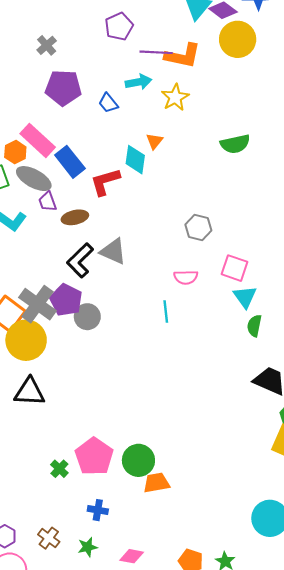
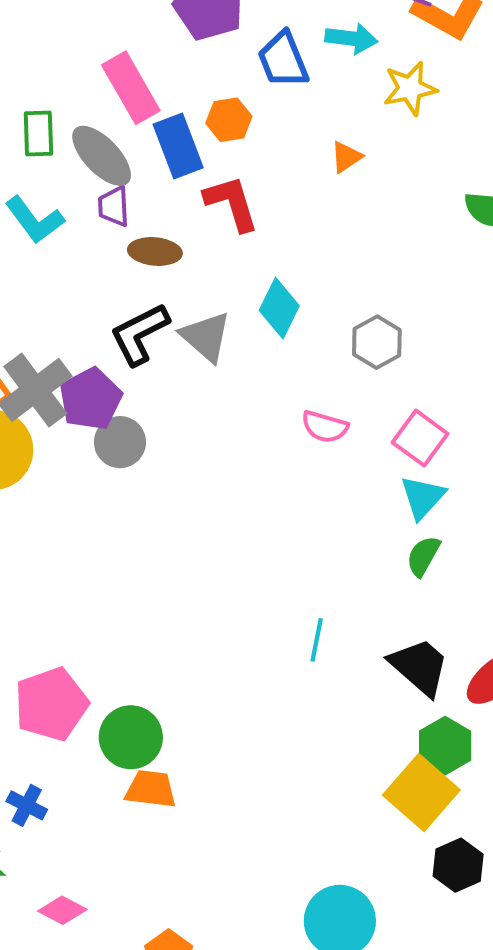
blue trapezoid: (108, 103) -> (283, 60), size x1.4
orange hexagon: (15, 152) -> (229, 120), moved
cyan diamond: (135, 160) -> (279, 308), moved
red L-shape: (105, 182) -> (231, 203), turned 72
cyan line: (166, 311) -> (317, 640), moved

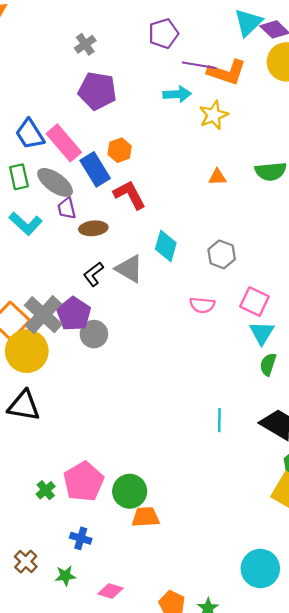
blue trapezoid: (283, 60) -> (30, 134), moved
orange triangle: (346, 157) -> (217, 177), moved, turned 42
black L-shape: (139, 334) -> (93, 274), size x0.7

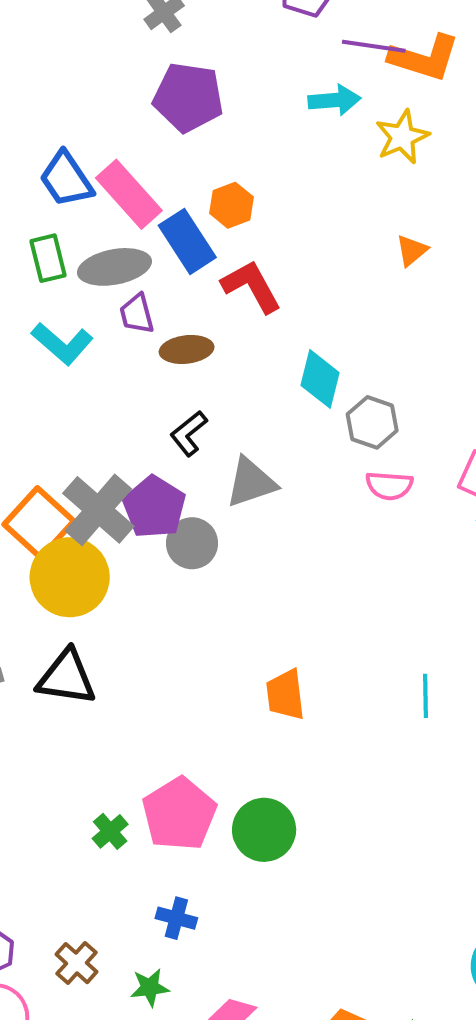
orange triangle: (217, 177) -> (412, 250), turned -36
gray ellipse: (55, 182) -> (114, 267), turned -45
gray hexagon: (222, 254) -> (372, 422), moved
gray triangle: (129, 269) -> (251, 482), moved, turned -48
orange trapezoid: (146, 517) -> (285, 695), moved, turned -92

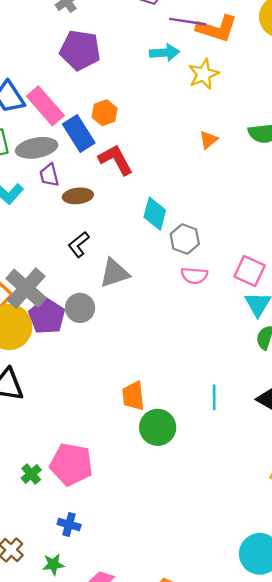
purple pentagon: (154, 507) -> (47, 316), moved
pink pentagon: (179, 814) -> (71, 464), turned -30
green circle: (264, 830) -> (158, 427), moved

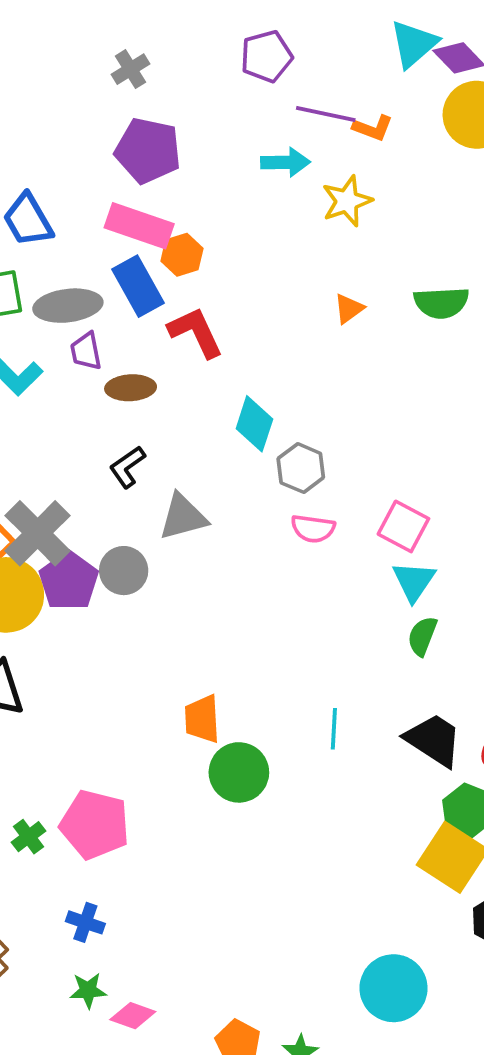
orange L-shape: (217, 29) -> (373, 128), size x0.6
pink rectangle: (45, 106) -> (139, 226), moved, turned -33
green star: (53, 564) -> (88, 990), moved

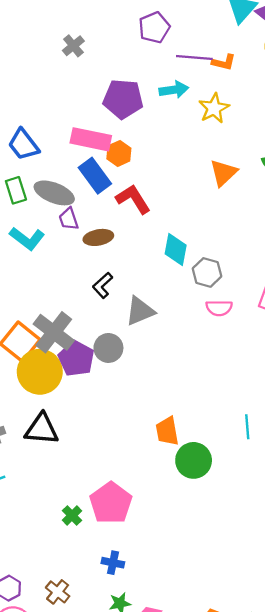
purple pentagon: (148, 150) -> (123, 99), moved
gray ellipse: (68, 306) -> (54, 193), turned 36
orange triangle: (349, 309) -> (223, 173), size x1.5
pink pentagon: (95, 825) -> (111, 503), turned 30

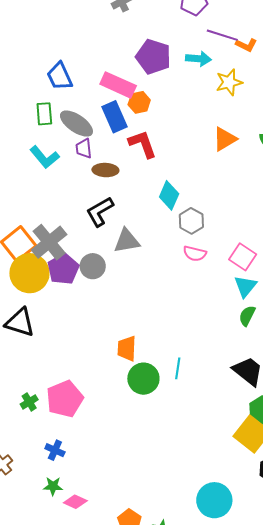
black L-shape: (103, 285) -> (100, 212), size x1.4
cyan line: (247, 427) -> (178, 368), moved

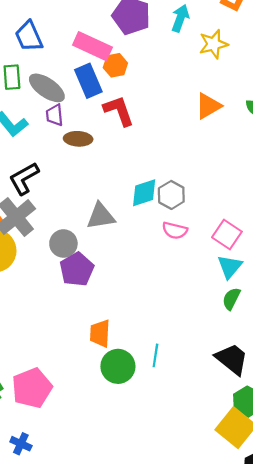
cyan arrow: (198, 59) -> (180, 18), turned -75
cyan diamond: (169, 195) -> (144, 193), moved, turned 48
black L-shape: (100, 212) -> (24, 178), moved
purple pentagon: (63, 269) -> (77, 269), moved

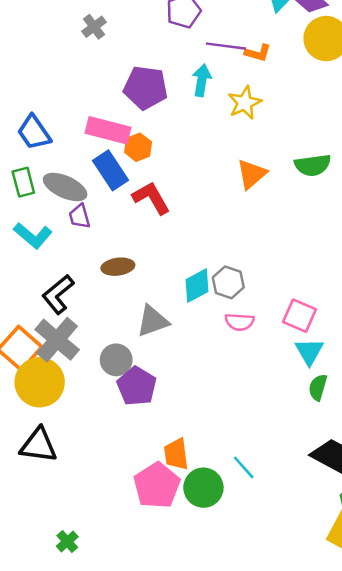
brown ellipse: (78, 139) -> (118, 267), moved
cyan line: (155, 355) -> (244, 467), turned -40
pink pentagon: (32, 388) -> (157, 486), moved

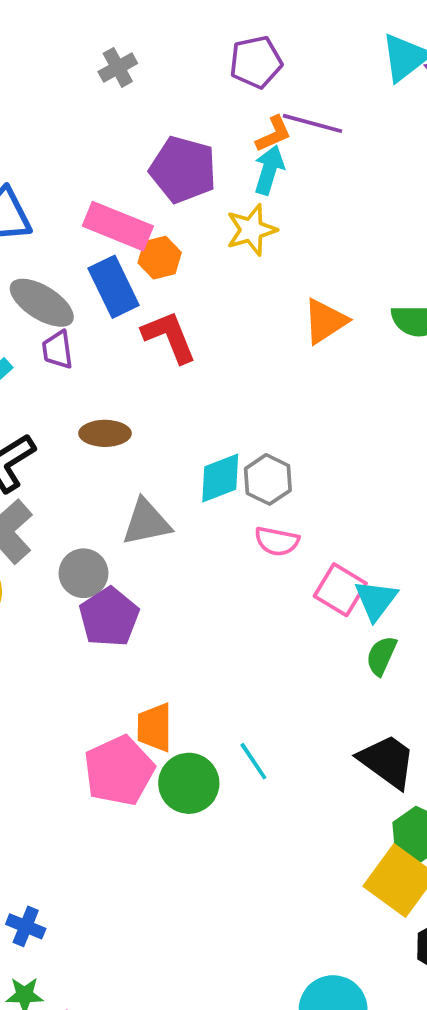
orange L-shape: (258, 53) -> (274, 134), moved, turned -48
yellow star: (245, 103) -> (251, 230), moved
pink square: (300, 316) -> (340, 590), moved

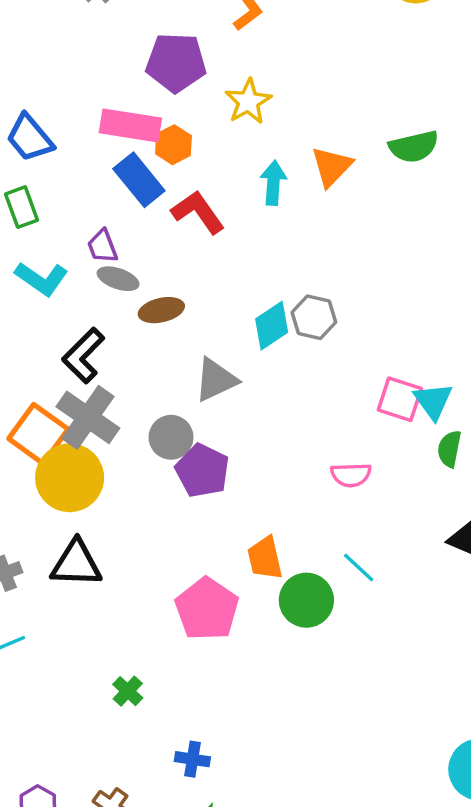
cyan arrow: (269, 170) -> (273, 183), moved
gray ellipse: (42, 303) -> (118, 279), moved, size x0.7
pink semicircle: (277, 541) -> (351, 475), moved
pink pentagon: (119, 771) -> (207, 609), moved

